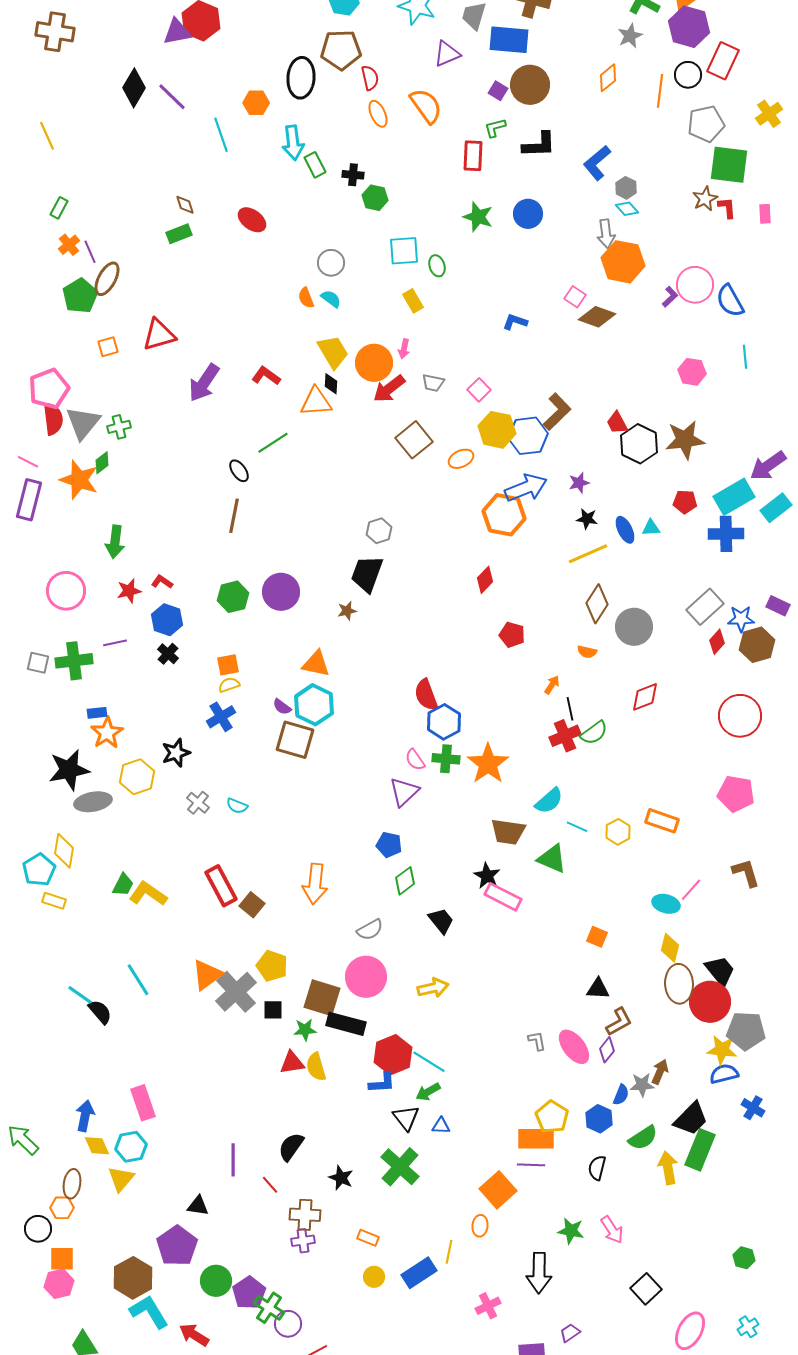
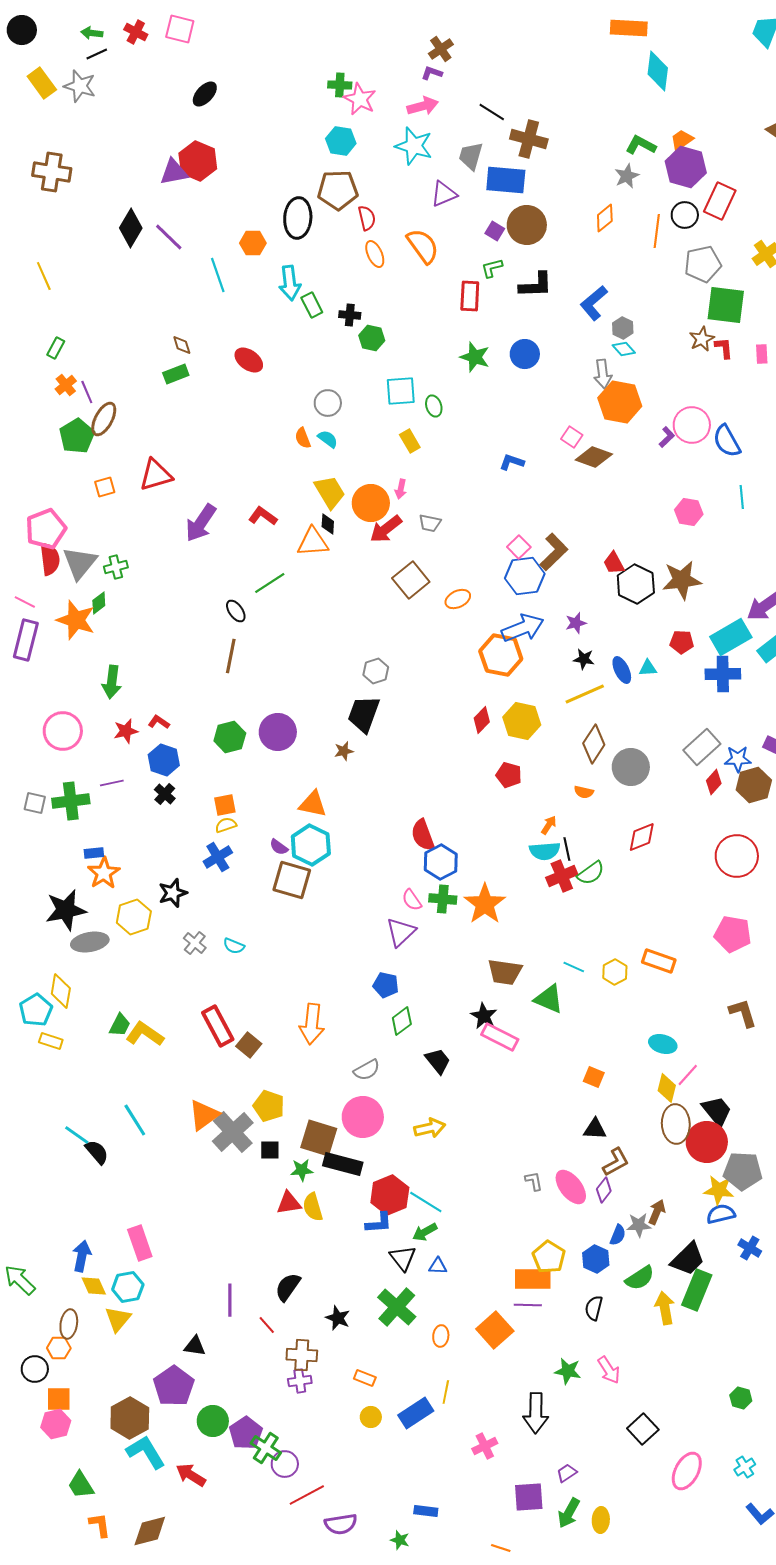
pink square: (479, 390) -> (519, 547), moved
yellow hexagon: (497, 430) -> (522, 721), moved
cyan semicircle: (549, 801) -> (545, 851), moved, turned 36
pink line: (691, 890) -> (688, 1075), moved
orange ellipse: (480, 1226) -> (441, 1336), moved

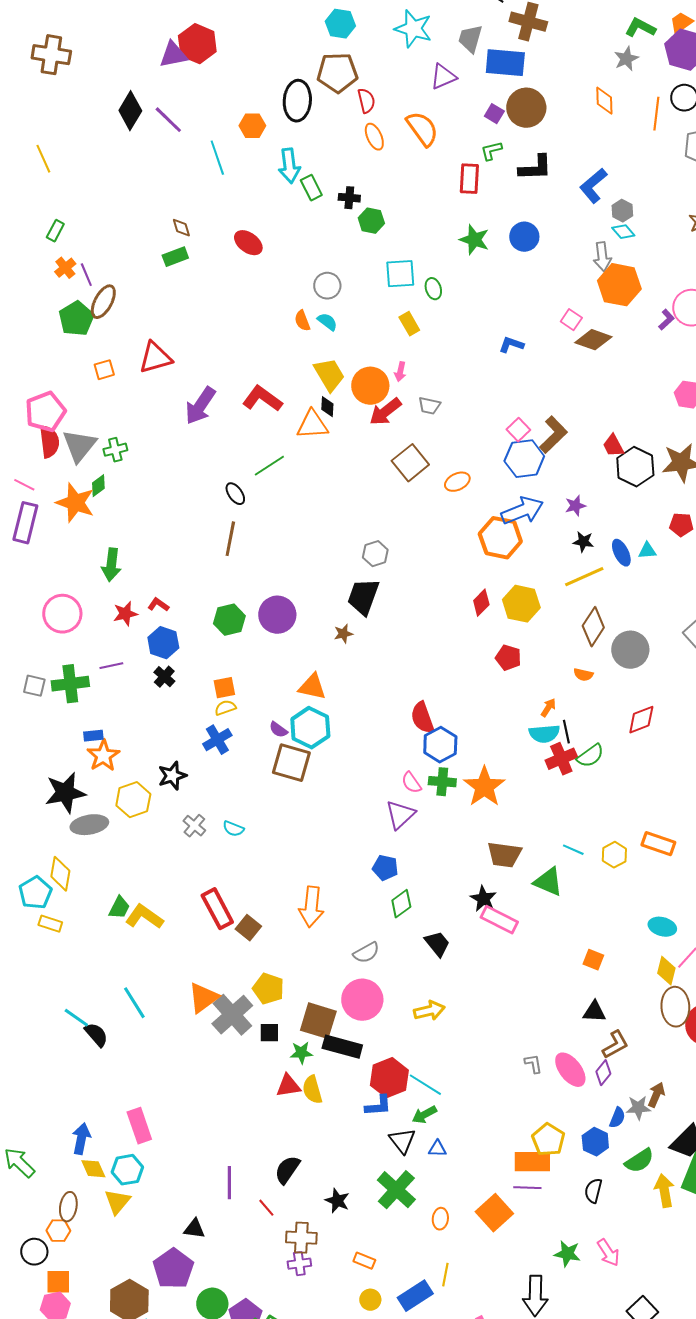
orange diamond: (605, 218) -> (604, 101), turned -52
red L-shape: (263, 516) -> (262, 399), size x1.4

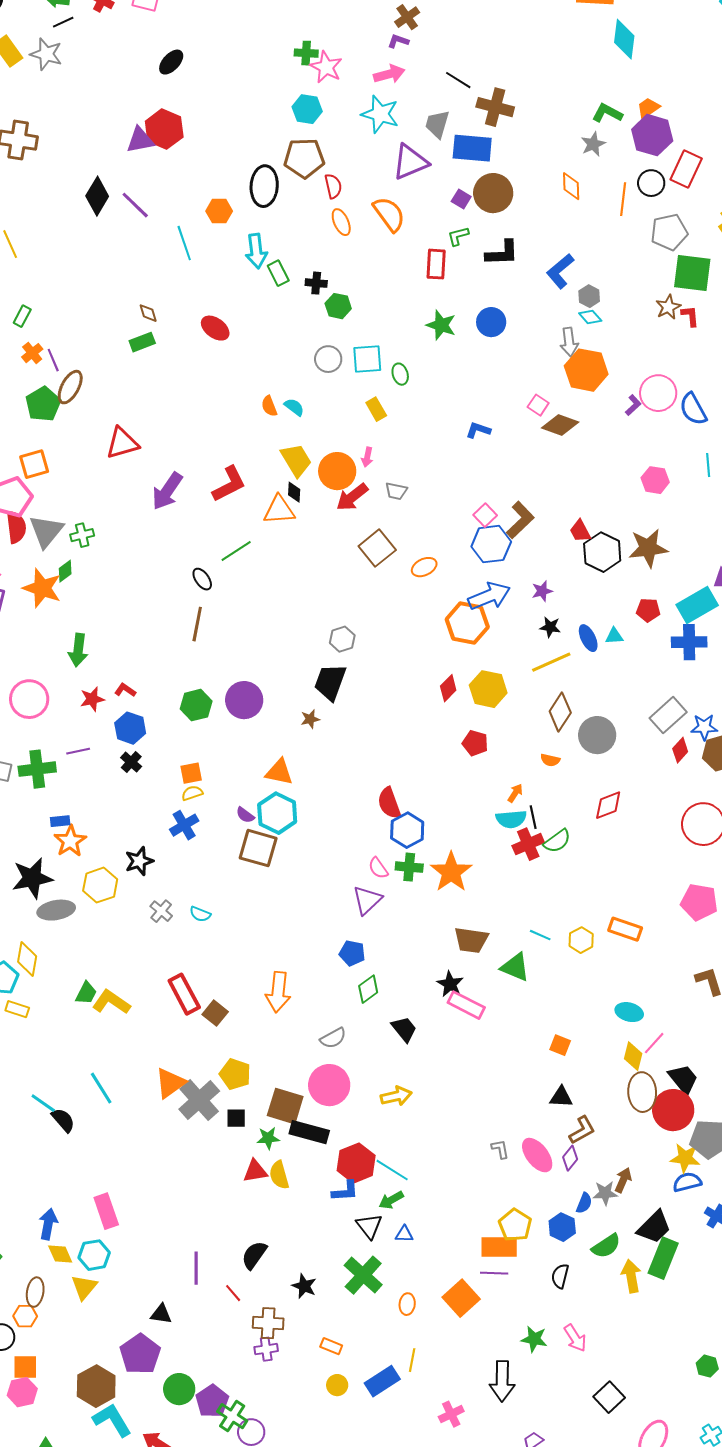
purple triangle: (443, 77) -> (410, 162), size x1.4
gray circle: (327, 286) -> (328, 359), moved
orange square: (104, 370) -> (34, 464), moved, size x1.4
red L-shape: (262, 399) -> (229, 484), turned 117

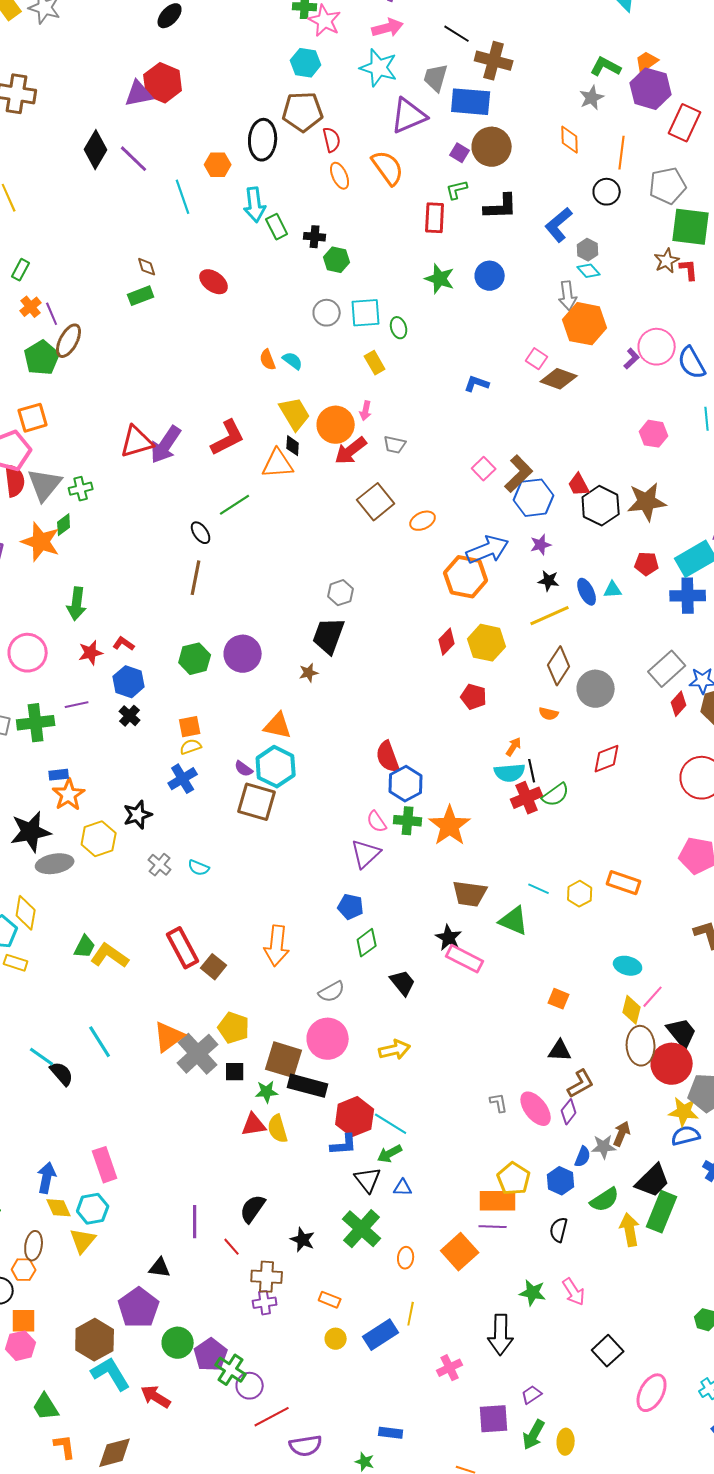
black circle: (651, 183) -> (607, 192), moved
red triangle: (122, 443) -> (137, 442), moved
blue hexagon: (491, 544) -> (534, 498), moved

